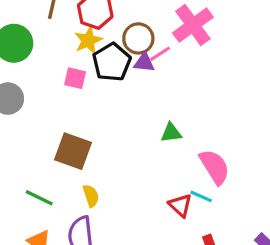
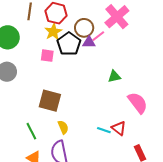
green triangle: (171, 133) -> (114, 76), moved
cyan line: (201, 196) -> (104, 130), moved
green line: (39, 198) -> (31, 131), turned 42

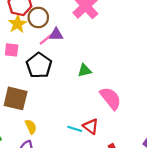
brown circle: (84, 28) -> (38, 17), moved
pink line: (98, 36) -> (46, 39), moved
black pentagon: (69, 44) -> (39, 65), moved

